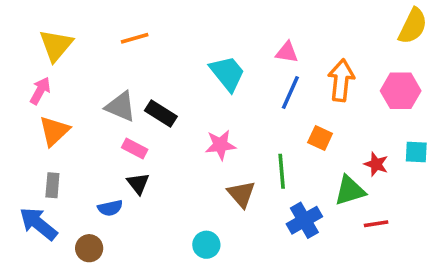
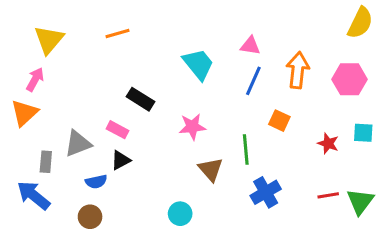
gray triangle: (121, 107) -> (78, 143), moved, turned -44
orange triangle: (54, 131) -> (24, 113), moved
black triangle: (138, 183) -> (121, 160), turned 40
green triangle: (350, 190) -> (360, 201), moved, turned -36
brown circle: (89, 248) -> (90, 217), moved

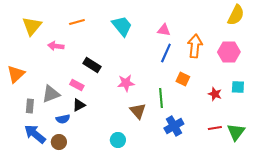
cyan trapezoid: (198, 64) -> (122, 26), moved
pink arrow: (35, 79) -> (56, 46), moved, turned -112
blue arrow: (34, 195) -> (35, 134), moved

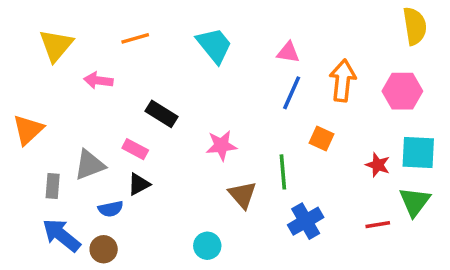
yellow semicircle: (236, 15) -> (415, 26), turned -35
cyan square: (238, 87) -> (418, 153), size x1.5
green triangle: (236, 132) -> (415, 202), moved

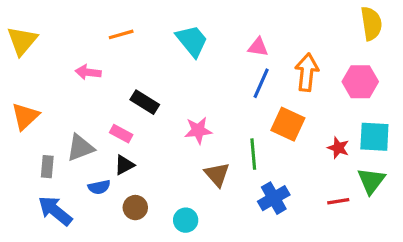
yellow triangle: (56, 45) -> (22, 41), moved
orange square: (322, 139) -> (288, 124), size x1.5
brown circle: (104, 249) -> (135, 208), moved

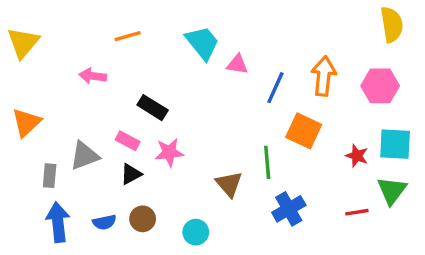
pink triangle: (258, 47) -> (237, 64), moved
pink star: (198, 130) -> (169, 152), moved
blue semicircle: (99, 187) -> (104, 222), moved
blue arrow: (55, 211) -> (58, 222), turned 45

